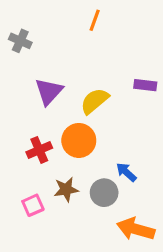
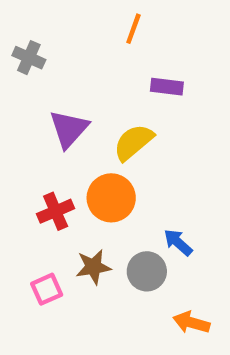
purple rectangle: (145, 85) -> (167, 87), moved
orange arrow: (136, 229) -> (191, 323), size x0.7

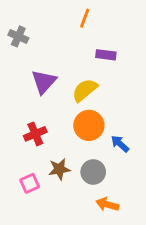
orange circle: (111, 198) -> (89, 125), moved
blue arrow: (178, 242) -> (120, 144), moved
orange arrow: (191, 323) -> (107, 204), moved

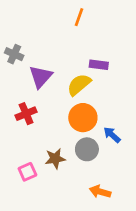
gray cross: (18, 36) -> (14, 54), moved
purple rectangle: (106, 55) -> (99, 65), moved
red cross: (35, 134) -> (26, 114), moved
gray circle: (93, 172) -> (87, 149), moved

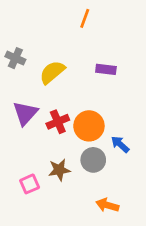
purple triangle: (41, 77) -> (25, 113), moved
yellow semicircle: (79, 85) -> (52, 72), moved
red cross: (26, 114) -> (58, 122), moved

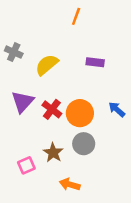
red cross: (58, 122) -> (52, 109), turned -30
blue arrow: (120, 144) -> (117, 109), moved
brown star: (59, 170) -> (53, 153), turned -30
orange arrow: (107, 205) -> (70, 184), moved

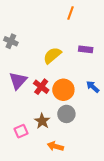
orange line: (76, 16) -> (70, 13), moved
purple rectangle: (95, 62) -> (86, 49), moved
yellow semicircle: (47, 65) -> (52, 55), moved

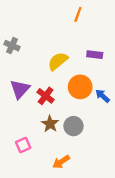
orange circle: (63, 90) -> (80, 87), moved
brown star: (42, 121) -> (50, 124), moved
orange arrow: (55, 146) -> (61, 162), turned -49

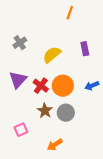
gray cross: (12, 46) -> (20, 43), moved, turned 32
purple rectangle: (95, 55) -> (85, 49), turned 72
orange circle: (80, 87) -> (63, 86), moved
blue arrow: (103, 96) -> (92, 86), turned -64

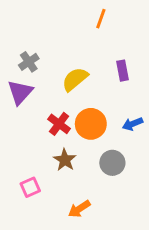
purple triangle: (18, 80) -> (20, 92), moved
gray circle: (66, 113) -> (112, 163), moved

